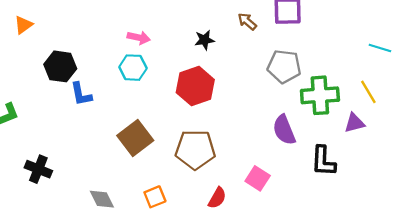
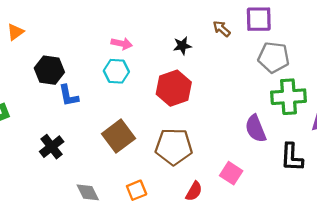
gray pentagon: (284, 66) -> (274, 57), moved
black cross: (38, 169) -> (52, 147), moved, turned 30

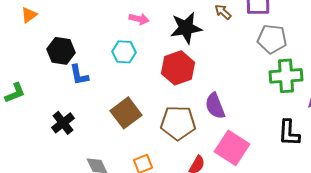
pink arrow: (122, 44) -> (139, 19), moved
black star: (182, 46) -> (186, 28), size x1.8
purple semicircle: (256, 129) -> (215, 106), moved
pink square: (231, 173) -> (232, 148), size x1.6

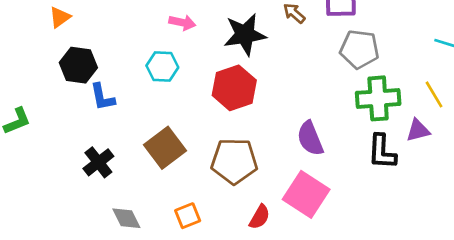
orange triangle: (29, 15) -> (60, 17), moved
purple semicircle: (215, 106) -> (310, 138), moved
black cross: (63, 123) -> (98, 162), moved
black L-shape: (289, 133) -> (382, 152), moved

